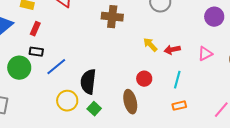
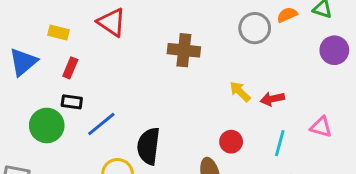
pink triangle: (205, 54) -> (321, 127), moved, turned 42

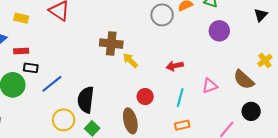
brown cross: (184, 50) -> (111, 44), moved
red rectangle: (70, 68) -> (21, 51), moved, turned 64
yellow arrow: (240, 92) -> (130, 60), moved
pink triangle: (321, 127) -> (210, 86), turned -35

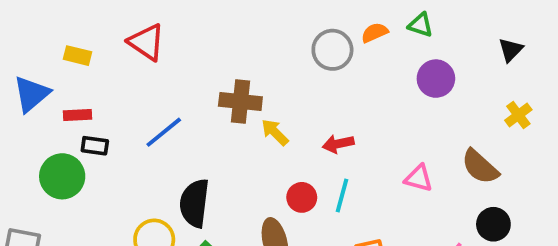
yellow cross: (265, 60) -> (518, 115), moved
red arrow: (175, 66) -> (338, 144), moved
blue line: (52, 84) -> (164, 132), moved
pink triangle: (210, 86) -> (419, 178), turned 35
cyan line: (180, 98) -> (342, 195), moved

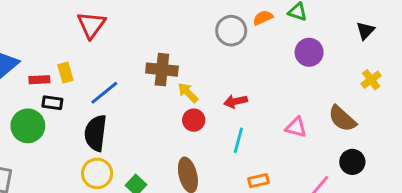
red triangle: (147, 42) -> (91, 25), turned 32
yellow rectangle: (78, 56) -> (65, 72), moved, turned 60
red circle: (302, 197) -> (194, 120), moved
black semicircle: (194, 203) -> (96, 133), moved

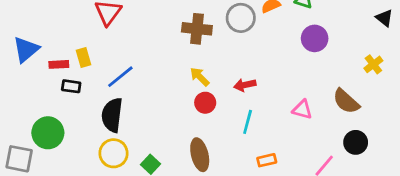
black triangle: (365, 31) -> (384, 18), moved, turned -36
brown cross: (162, 70) -> (197, 29), moved
green circle: (28, 126) -> (48, 133), moved

